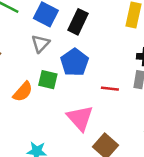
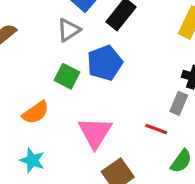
red line: (110, 89) -> (156, 129), moved
orange semicircle: (23, 92) -> (36, 113), moved

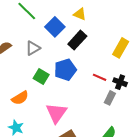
gray triangle: (69, 30) -> (33, 48), moved
red line: (156, 129) -> (100, 77), moved

